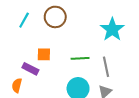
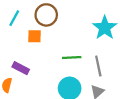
orange square: (44, 54) -> (35, 36), moved

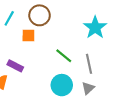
green line: (72, 57) -> (64, 56), turned 42

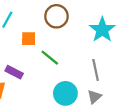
brown circle: (40, 15) -> (56, 16), moved
green line: (64, 56) -> (50, 58), moved

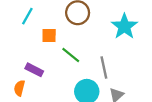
gray line: (96, 70) -> (104, 68), moved

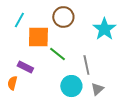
orange square: (49, 36) -> (38, 37), size x1.6

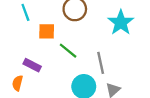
cyan line: (19, 20) -> (25, 12), turned -49
orange square: (38, 37) -> (47, 31), size x0.7

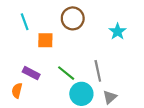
cyan star: (121, 22) -> (118, 32), size x0.7
green line: (68, 51) -> (66, 73), moved

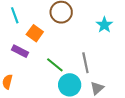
orange square: (45, 40) -> (35, 33), turned 35
purple rectangle: (31, 73) -> (20, 51), moved

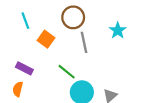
purple rectangle: (20, 51) -> (24, 68), moved
gray line: (85, 63) -> (84, 42), moved

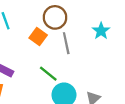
orange square: (46, 39) -> (38, 36), moved

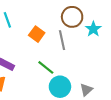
brown circle: (55, 17) -> (72, 17), moved

